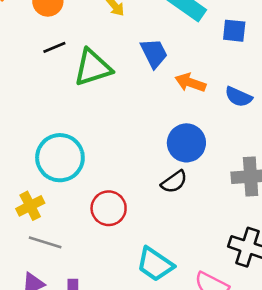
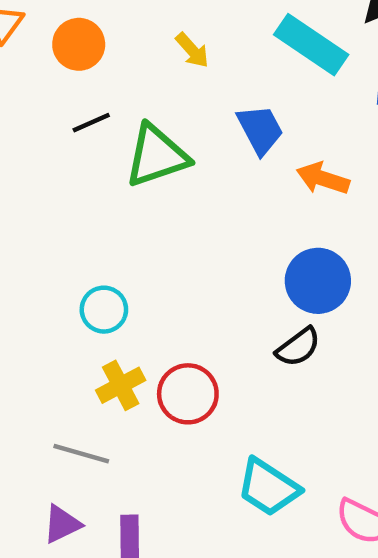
cyan circle: (60, 158) -> (104, 310), size x0.6
yellow cross: (30, 206) -> (121, 385), moved

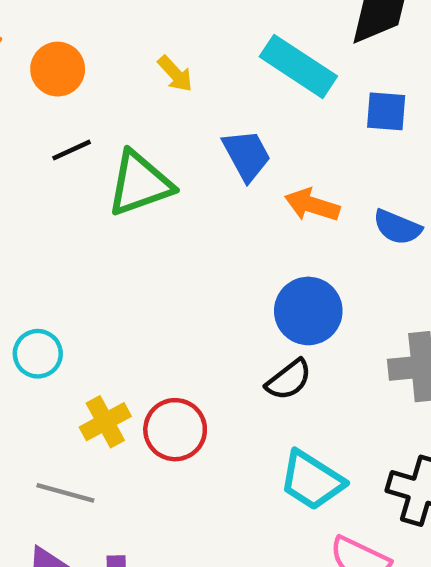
cyan circle: (104, 310) -> (38, 354), moved
cyan trapezoid: (268, 487) -> (312, 480), moved

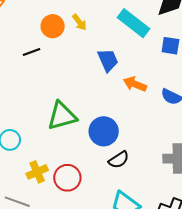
orange circle: (58, 69) -> (53, 26), moved
green triangle: (140, 184) -> (62, 116), moved
blue circle: (308, 311) -> (104, 131), moved

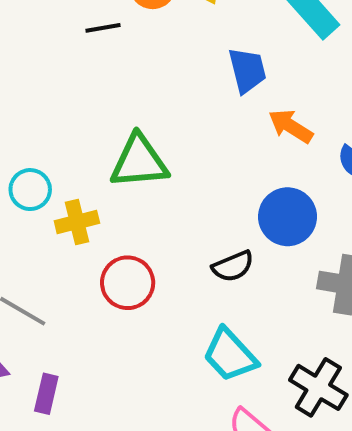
blue circle: (104, 131) -> (288, 217), moved
yellow cross: (37, 172) -> (77, 222), moved

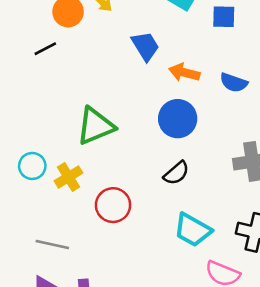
blue circle: (288, 217) -> (178, 119), moved

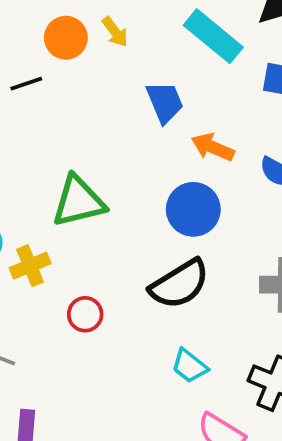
black semicircle: (176, 173) -> (179, 284), size x1.6
red circle: (113, 205) -> (85, 314), size x0.7
cyan trapezoid: (193, 230) -> (189, 366), size x0.7

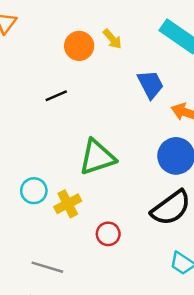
black line: (26, 84) -> (56, 96), moved

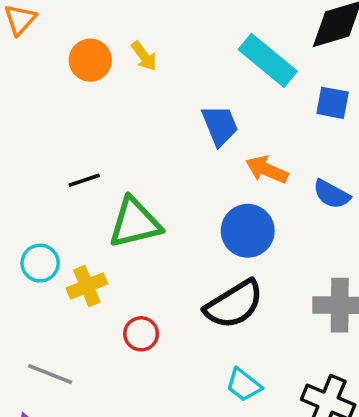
yellow arrow: (112, 39) -> (144, 56), moved
orange circle: (79, 46) -> (90, 60), moved
black line: (56, 96) -> (84, 180), moved

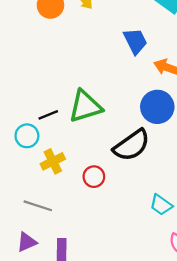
black line: (84, 180) -> (48, 115), moved
yellow cross: (87, 286) -> (53, 161), moved
black semicircle: (234, 304) -> (132, 145), moved

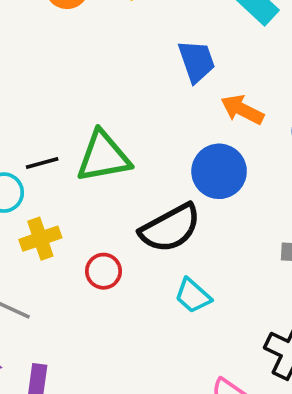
cyan trapezoid: (161, 205) -> (193, 296), moved

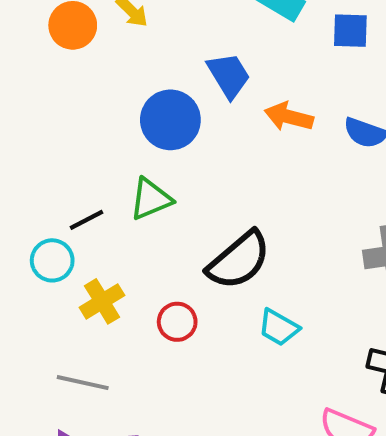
green triangle: (103, 157) -> (151, 199), size x0.7
blue circle: (219, 171) -> (170, 120), moved

